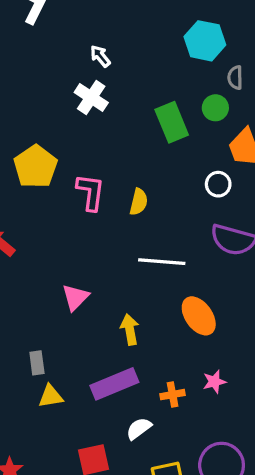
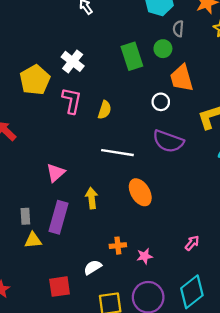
white cross: (91, 98) -> (73, 61), moved
pink star: (214, 382) -> (145, 256), moved
purple rectangle: (114, 384) -> (58, 217), moved, turned -56

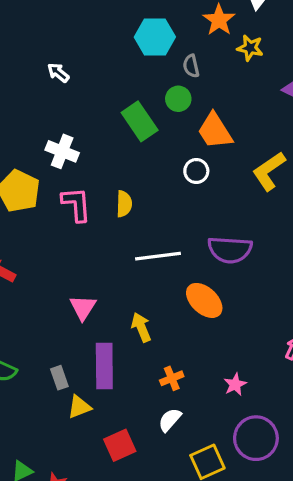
purple semicircle: (168, 141) -> (230, 250), moved
orange cross: (118, 246) -> (172, 378), moved
red square: (60, 287) -> (120, 445), moved

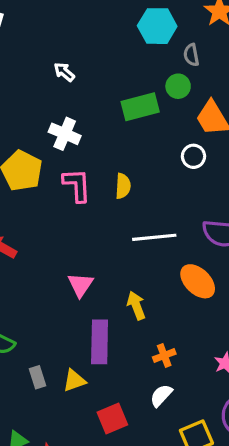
white arrow: (58, 73) -> (64, 72), moved
green rectangle: (140, 121) -> (140, 107), turned -72
gray rectangle: (59, 378) -> (38, 377), moved

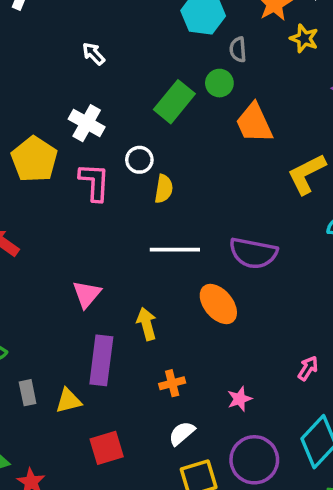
green rectangle: (140, 107) -> (174, 102), turned -42
white circle: (193, 156) -> (139, 160), moved
yellow semicircle: (123, 186) -> (164, 189), moved
white semicircle: (161, 395) -> (182, 433), moved

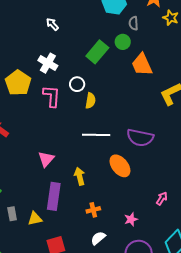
pink arrow: (308, 368) -> (162, 198), moved

